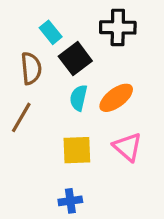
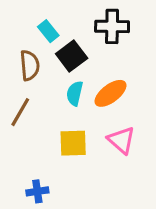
blue cross: (70, 201) -> (37, 191), moved

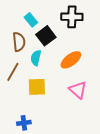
cyan semicircle: (75, 93) -> (36, 58), moved
yellow square: (73, 143) -> (37, 87), moved

